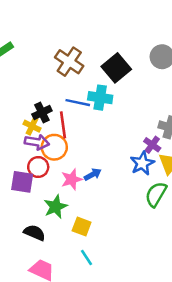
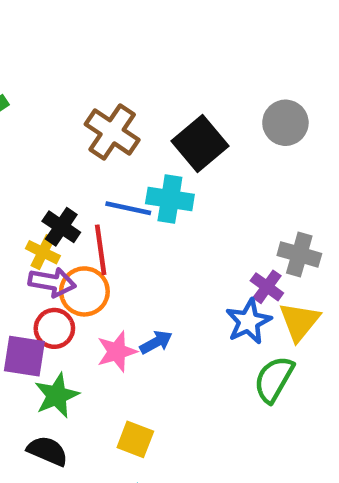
black cross: (42, 112) -> (61, 227), turned -30
green star: (56, 207) -> (57, 395), moved

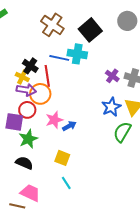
purple cross: (267, 287) -> (112, 76), moved
blue arrow: (156, 342) -> (69, 126), moved

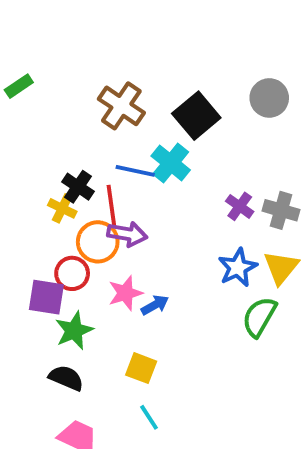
cyan cross: (77, 54) -> (171, 163), turned 30
purple arrow: (26, 90) -> (127, 234), moved

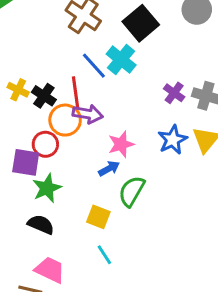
blue line: (135, 171) -> (94, 66), turned 36
black cross: (78, 187) -> (44, 96), moved
yellow cross: (62, 208) -> (18, 90), moved
pink star: (125, 293) -> (121, 144), moved
green semicircle: (259, 317) -> (132, 191), moved

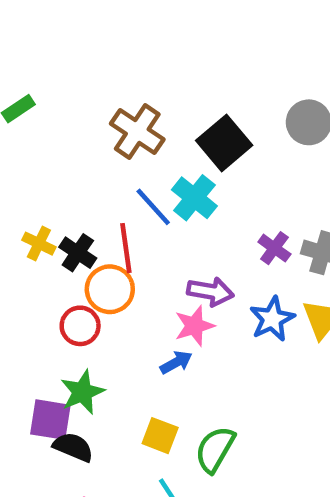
purple arrow: (88, 114) -> (210, 292), moved
purple square: (26, 162) -> (50, 420), moved
green semicircle: (132, 191) -> (215, 449), moved

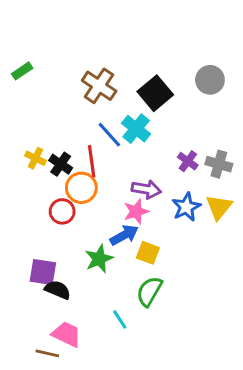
blue arrow: (176, 362) -> (124, 235), size x1.4
green star: (82, 392) -> (99, 259), moved
yellow square: (160, 436) -> (148, 253), moved

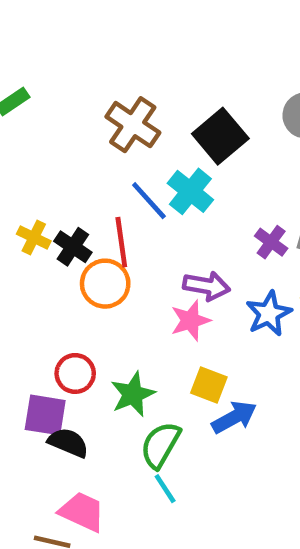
red circle: (62, 211) -> (75, 373), moved
blue arrow: (124, 235) -> (234, 417), moved
green semicircle: (149, 291) -> (160, 445), moved

